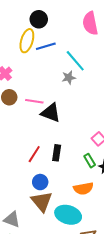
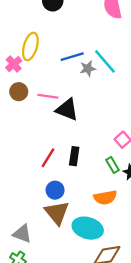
yellow ellipse: (27, 41) -> (30, 46), moved
blue line: (46, 46) -> (72, 57), moved
cyan line: (75, 61) -> (105, 61), moved

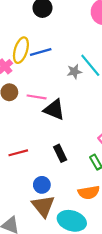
blue line: (72, 57) -> (41, 52), moved
black rectangle: (74, 156) -> (60, 153), turned -35
red line: (48, 158) -> (18, 153), moved, turned 42

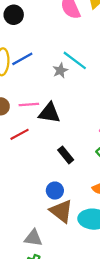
red line: (18, 153) -> (20, 134), moved

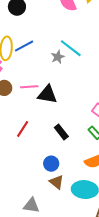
red line: (20, 134) -> (23, 129), moved, turned -30
brown triangle: (61, 211) -> (57, 182), size x0.7

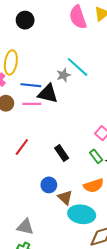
blue line: (24, 46) -> (31, 85), moved, turned 30
black triangle: (47, 95) -> (48, 94), moved
brown triangle: (57, 182) -> (65, 198), moved

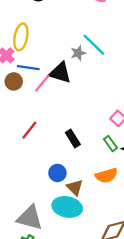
blue line: (31, 85) -> (28, 68), moved
pink line: (32, 104) -> (42, 83), turned -54
cyan ellipse: (82, 214) -> (67, 207), moved
gray triangle: (25, 227) -> (30, 218), size x1.4

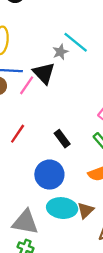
black triangle: (60, 73) -> (44, 73), turned 35
blue circle: (57, 173) -> (49, 175), size x1.6
brown triangle: (75, 187) -> (85, 210), moved, turned 36

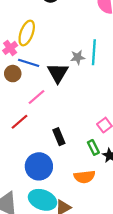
cyan line: (76, 42) -> (94, 52), turned 40
pink line: (27, 85) -> (36, 97), moved

